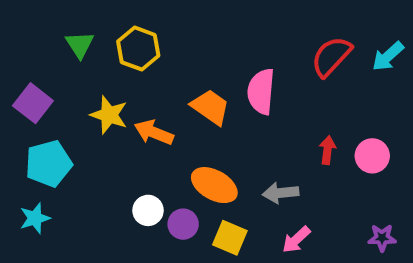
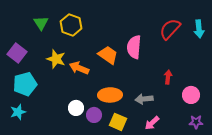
cyan arrow: (388, 56) -> (199, 29), turned -54
pink circle: (372, 156) -> (191, 95), moved
orange ellipse: (214, 185) -> (110, 95), turned -30

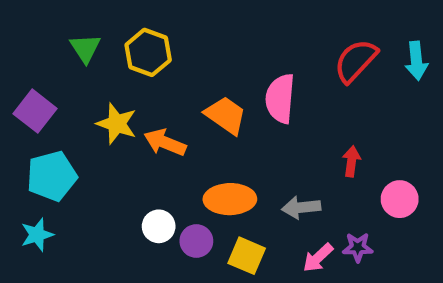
purple star: (196, 122) -> (358, 247), moved

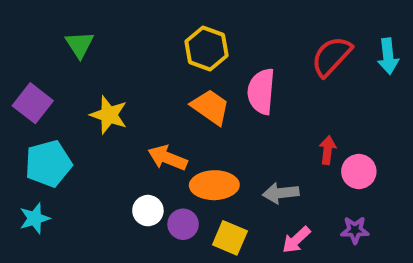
yellow hexagon: (148, 52) -> (206, 48), moved
orange arrow: (165, 143) -> (167, 158), moved
pink circle: (400, 199) -> (359, 171), moved
purple star: (358, 247) -> (355, 230), moved

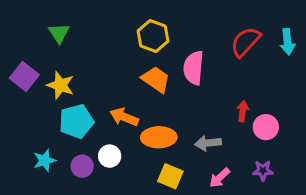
yellow star: (109, 115) -> (60, 85), moved
cyan pentagon: (48, 164) -> (76, 121), moved
cyan star: (35, 218) -> (45, 160), moved
purple circle: (183, 224) -> (82, 166), moved

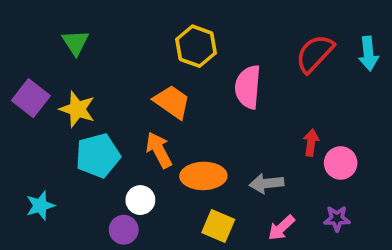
orange trapezoid: (156, 79) -> (172, 102), moved
orange arrow: (124, 117) -> (159, 150), turned 40
cyan star: (45, 160) -> (40, 206), moved
purple circle: (82, 166) -> (124, 230), moved

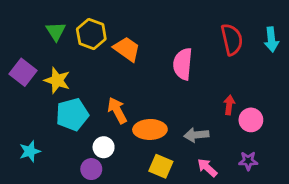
yellow hexagon: (196, 46) -> (91, 34), moved
red semicircle: (315, 54) -> (232, 39), turned 124
orange trapezoid: (172, 102) -> (127, 49), moved
pink arrow: (281, 228) -> (207, 168), turned 85

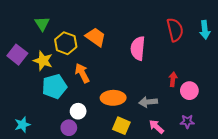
yellow hexagon: (91, 34) -> (66, 43), moved
orange arrow: (117, 110) -> (82, 73), moved
cyan star: (30, 151) -> (22, 125), moved

